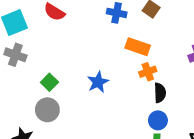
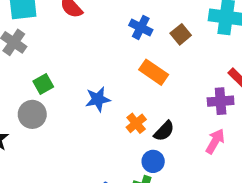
orange cross: (148, 72) -> (136, 123), moved, turned -35
black semicircle: (160, 93) -> (164, 131), turned 30

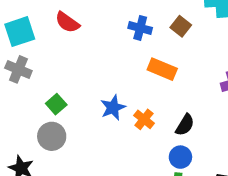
orange cross: (136, 123) -> (144, 119), moved

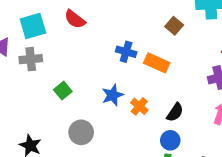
blue cross: (140, 28) -> (126, 52), moved
gray cross: (18, 69) -> (31, 59), turned -30
gray circle: (52, 136) -> (81, 132), moved

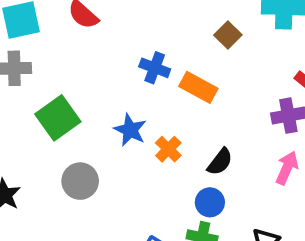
green square: (63, 91) -> (58, 118), size x1.6
blue star: (113, 95) -> (130, 130), turned -30

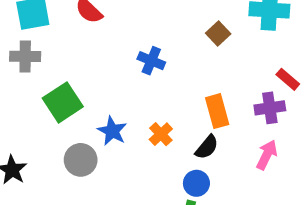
orange rectangle: (198, 87) -> (217, 111), moved, turned 44
blue star: (130, 130) -> (112, 131), moved

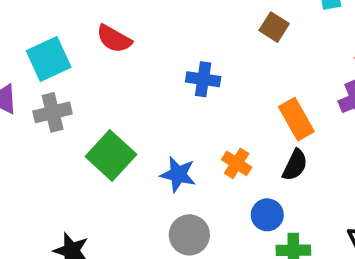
gray circle: (81, 160) -> (189, 235), moved
blue circle: (196, 183) -> (267, 215), moved

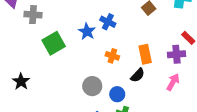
orange cross: (237, 163) -> (112, 56), moved, turned -32
blue star: (178, 174) -> (87, 32), moved
gray circle: (189, 235) -> (92, 86), moved

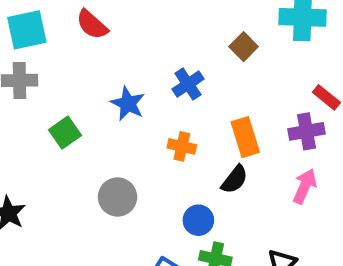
blue cross: (108, 22) -> (188, 84), moved, turned 35
green square: (54, 43) -> (65, 133), size x0.7
gray circle: (92, 86) -> (118, 197), moved

